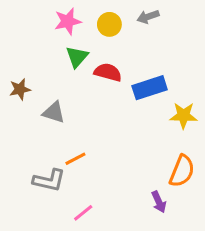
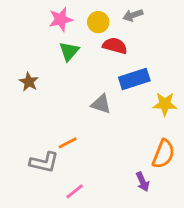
red semicircle: (108, 72) -> (115, 46), moved
brown star: (20, 89) -> (29, 82), moved, turned -30
gray triangle: (54, 112) -> (101, 104), moved

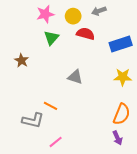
blue rectangle: (134, 79) -> (121, 44), moved
orange line: (68, 143) -> (50, 106), turned 56
purple arrow: (143, 182) -> (117, 138), moved

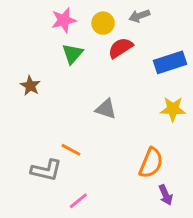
red semicircle: (85, 34) -> (120, 48), turned -48
orange semicircle: (122, 114) -> (151, 163), moved

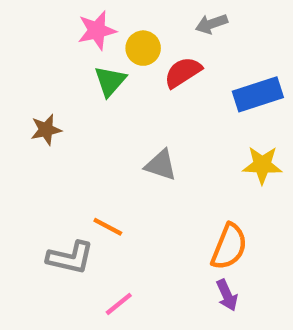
yellow circle: (103, 23) -> (143, 48), moved
brown star: (30, 86) -> (46, 130), turned 30
purple arrow: (166, 195) -> (227, 295), moved

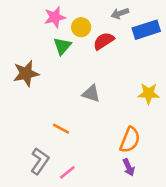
blue rectangle: (258, 94) -> (146, 30), moved
brown star: (46, 130) -> (26, 73), size x1.5
gray L-shape: (70, 258) -> (40, 161), moved, turned -68

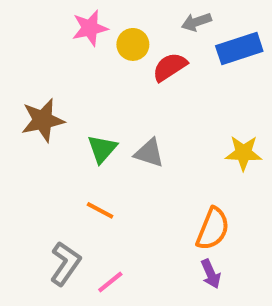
green triangle: (62, 46) -> (102, 149), moved

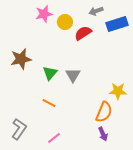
gray triangle: (149, 153) -> (73, 75), turned 42
yellow star: (243, 153) -> (118, 91), moved
gray L-shape: (65, 264) -> (19, 129), moved

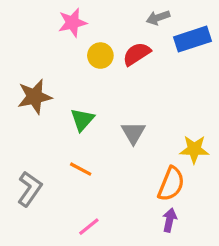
yellow circle: (65, 22) -> (100, 56), moved
gray triangle: (73, 75) -> (133, 133), moved
gray L-shape: (19, 129) -> (30, 189), moved
purple arrow: (103, 134) -> (170, 220), turned -144

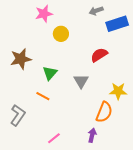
red semicircle: (137, 54) -> (99, 55), moved
orange line: (81, 169) -> (43, 96), moved
purple arrow: (170, 220) -> (92, 135), moved

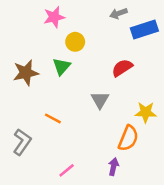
green triangle: (50, 73) -> (62, 67), moved

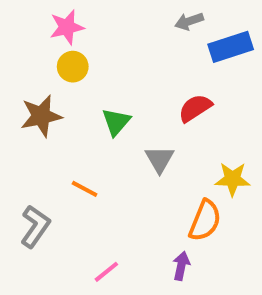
pink star: (54, 17) -> (67, 27), moved
yellow circle: (75, 42) -> (73, 67), moved
green triangle: (62, 67) -> (116, 122), moved

